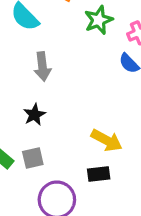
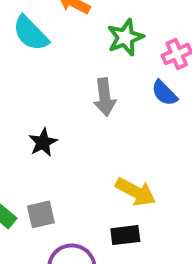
gray arrow: (42, 67) -> (105, 97), moved
black star: (34, 115) -> (43, 142), moved

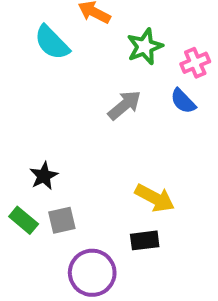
gray arrow: (105, 97) -> (125, 105), turned -123
black star: (43, 142) -> (44, 176), moved

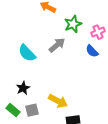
cyan semicircle: (52, 43) -> (27, 53), moved
gray arrow: (125, 105) -> (57, 45), moved
yellow arrow: (155, 198) -> (58, 101), moved

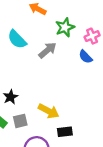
cyan semicircle: (27, 53) -> (17, 39), moved

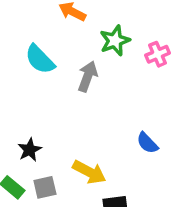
gray arrow: (47, 50) -> (88, 76), turned -30
blue semicircle: (86, 57) -> (147, 143), moved

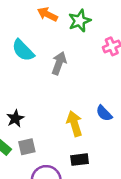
green star: (115, 41) -> (80, 21), moved
yellow arrow: (89, 172) -> (74, 124), moved, turned -135

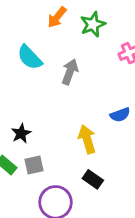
orange arrow: (47, 14) -> (57, 17), turned -78
blue semicircle: (104, 113) -> (120, 115), moved, turned -66
black rectangle: (80, 160) -> (93, 179), turned 42

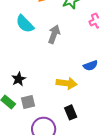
yellow arrow: (87, 139) -> (67, 83), turned 114
black rectangle: (93, 179) -> (71, 112), turned 32

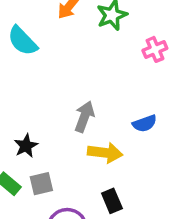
cyan semicircle: (25, 24) -> (22, 41), moved
gray arrow: (54, 34) -> (84, 117), moved

